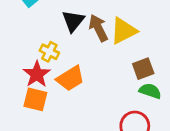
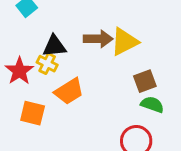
black triangle: (73, 21) -> (54, 46), moved, turned 45
brown arrow: (98, 28) -> (98, 39), turned 116
red star: (37, 74) -> (19, 71), moved

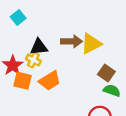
brown square: (145, 81) -> (106, 73), turned -35
orange square: (33, 113) -> (22, 81), moved

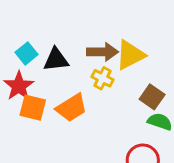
cyan square: (18, 17) -> (27, 53), moved
yellow cross: (33, 60) -> (102, 78), moved

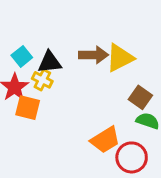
yellow cross: (102, 78) -> (42, 80), moved
orange trapezoid: (71, 108) -> (105, 140), moved

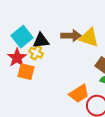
cyan square: (22, 56) -> (22, 37), size x1.5
yellow triangle: (120, 58) -> (89, 38), turned 45

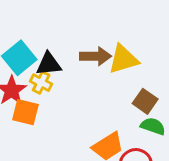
yellow triangle: (89, 38) -> (123, 59), turned -35

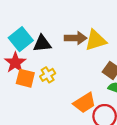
yellow cross: (41, 83) -> (48, 75), moved, turned 32

